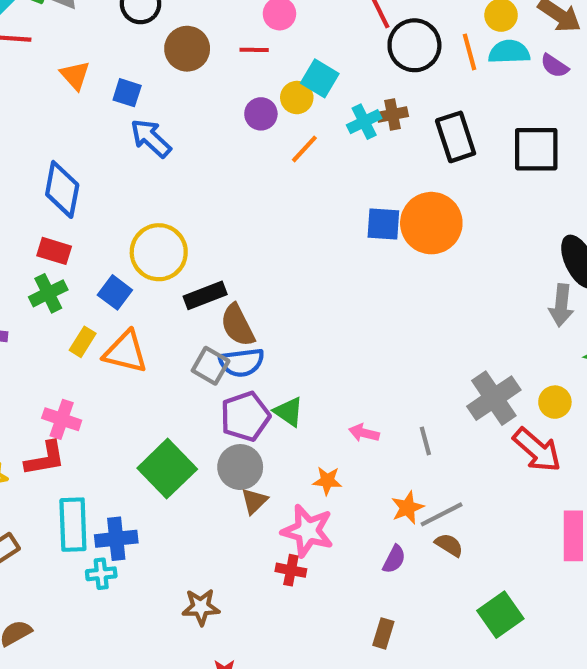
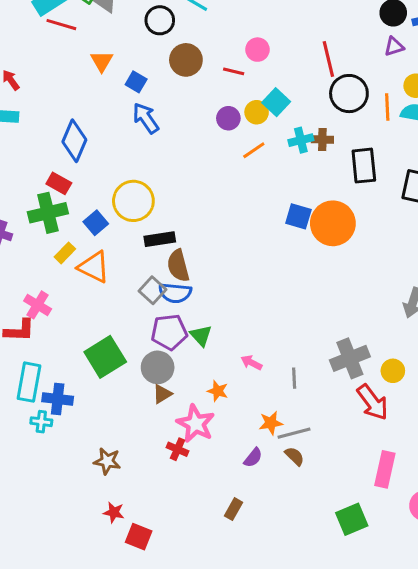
green cross: (48, 293) -> (48, 213), size x1.4
green square: (500, 615) -> (352, 519), moved

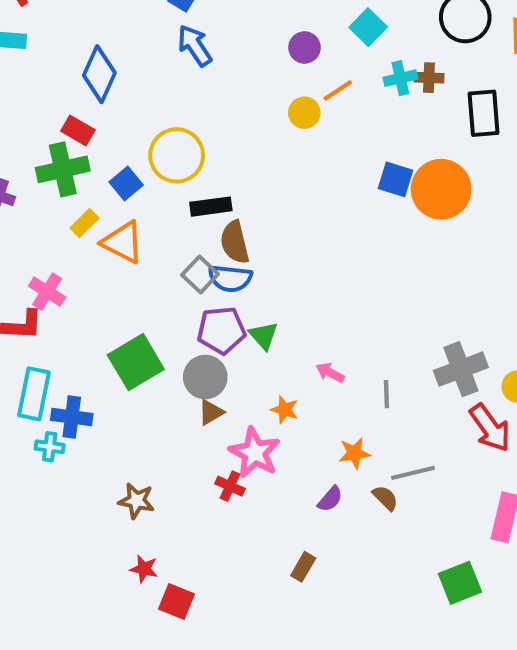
yellow circle: (257, 112) -> (304, 113), moved
gray line: (294, 433) -> (413, 473), moved

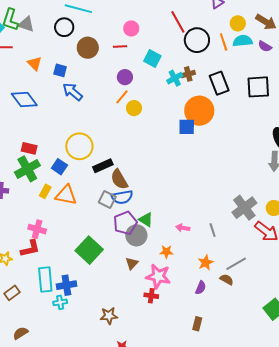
blue diamond: (99, 74) -> (24, 100), moved, turned -44
orange line: (338, 90) -> (122, 97), moved
orange circle: (441, 189) -> (199, 111), moved
gray circle: (205, 377) -> (136, 235), moved

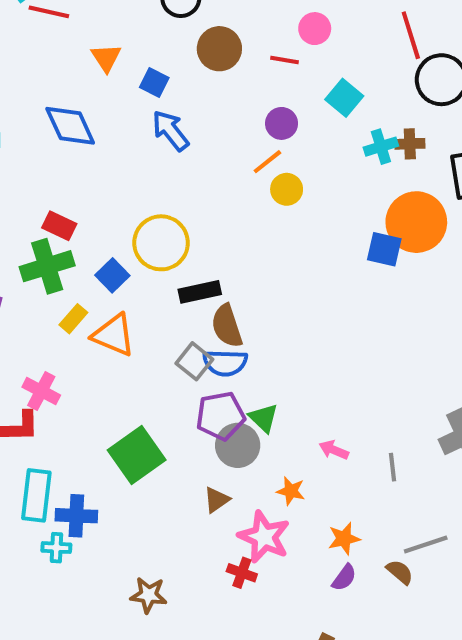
orange star: (206, 263) -> (344, 539), moved

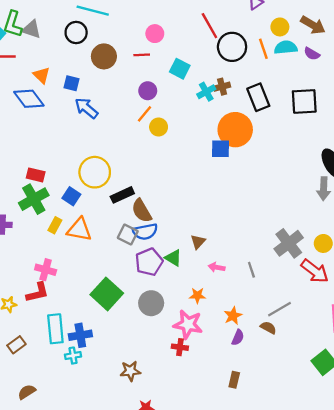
blue diamond: (70, 126) -> (29, 99), moved
gray circle: (238, 445) -> (151, 303), moved
brown triangle: (217, 500) -> (198, 242), moved

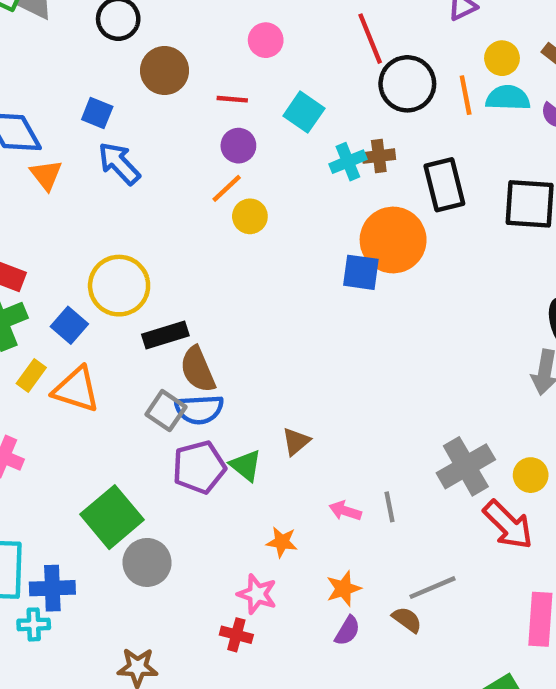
red line: (142, 55) -> (232, 99), moved
orange triangle: (42, 75) -> (46, 175), moved
pink arrow: (217, 267) -> (345, 511), moved
gray circle: (151, 303) -> (147, 562), moved
pink star: (188, 324) -> (257, 594), size x0.7

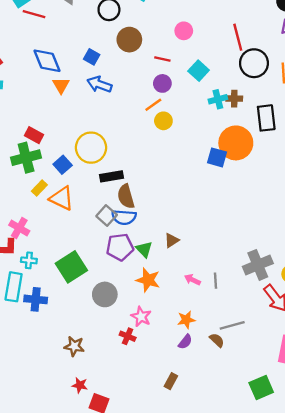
blue arrow: (119, 163) -> (99, 84), turned -35
orange star: (282, 542) -> (148, 280), moved, size x1.5
gray circle: (147, 562) -> (105, 294), moved
cyan cross: (34, 624) -> (29, 260), moved

